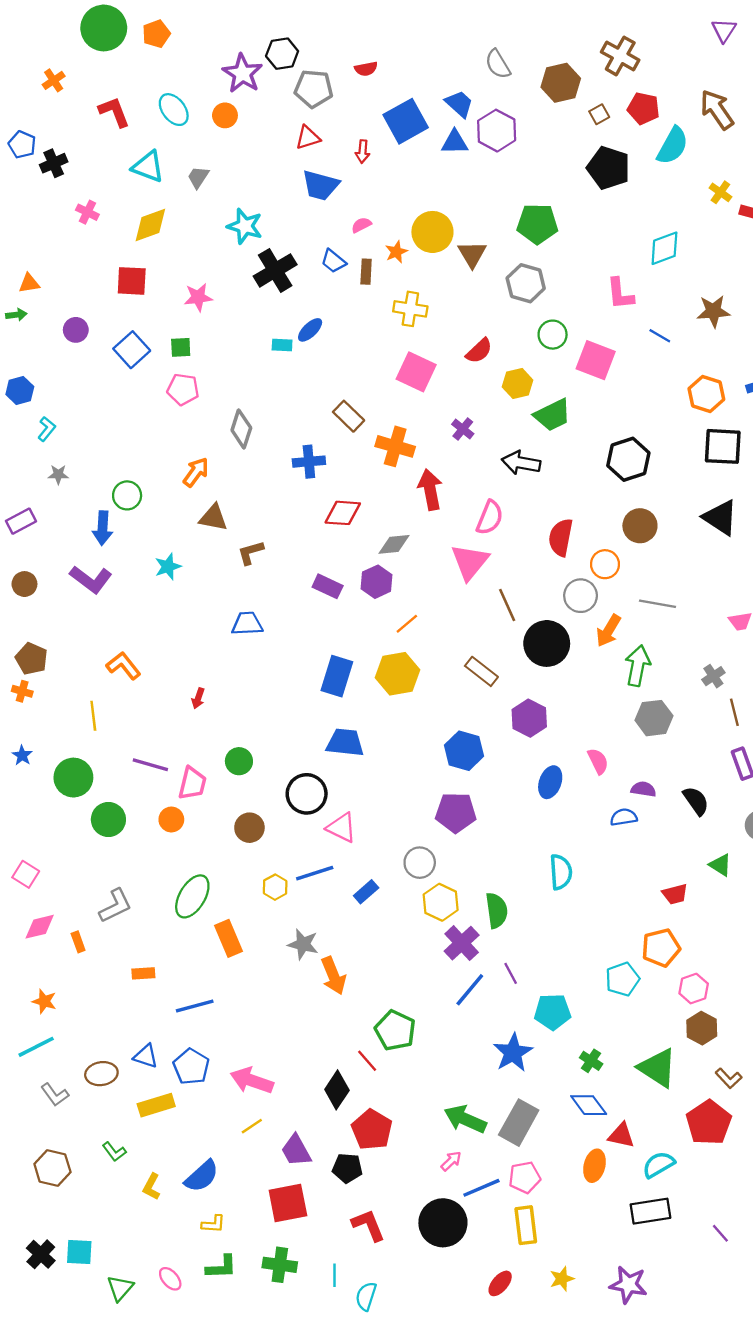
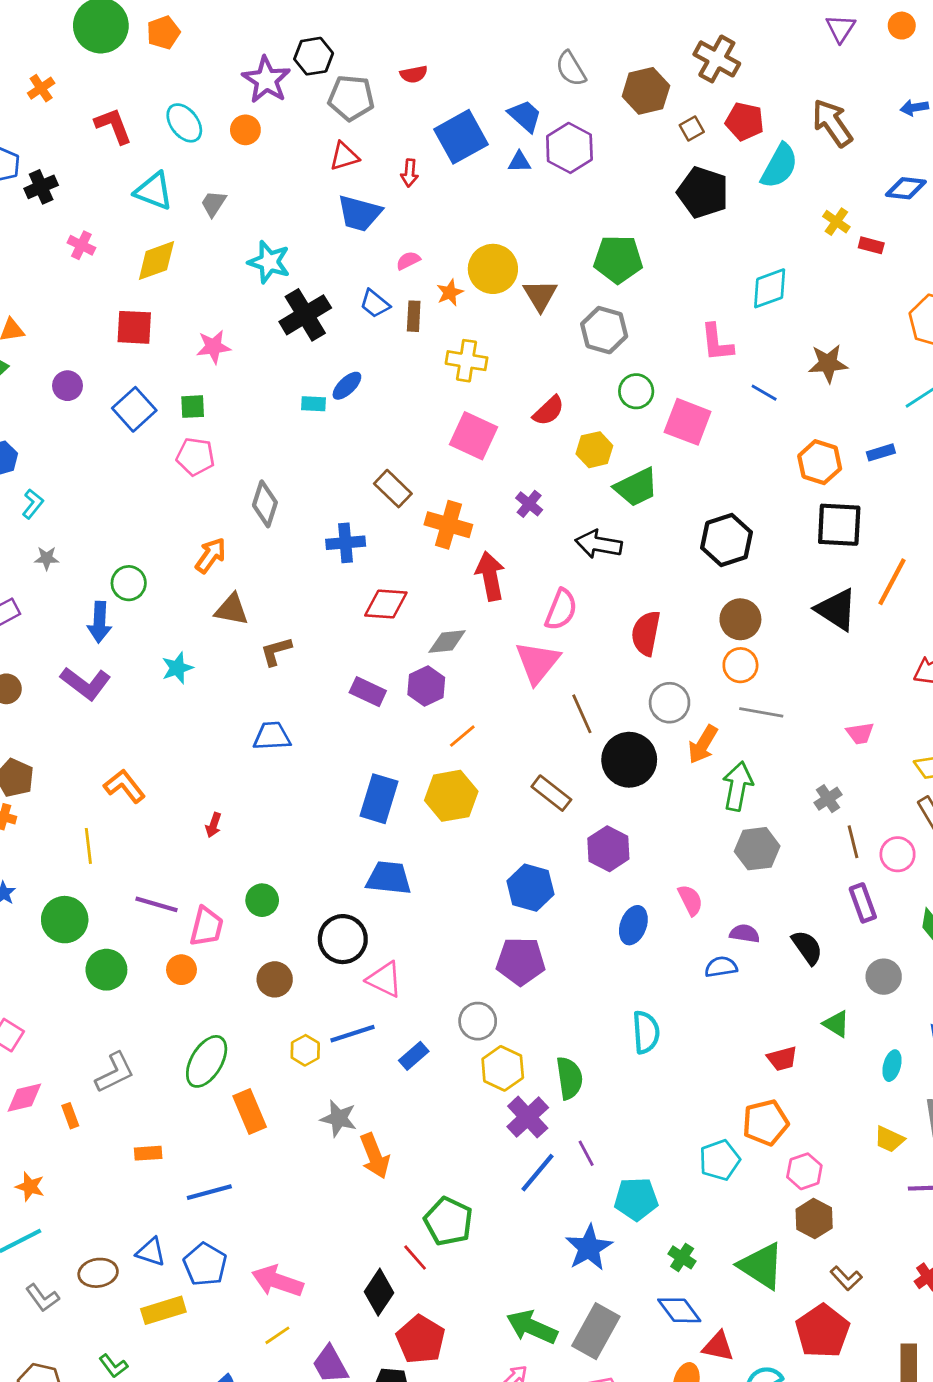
blue triangle: (455, 142) -> (519, 162), size x0.7
orange circle: (605, 564) -> (740, 665), moved

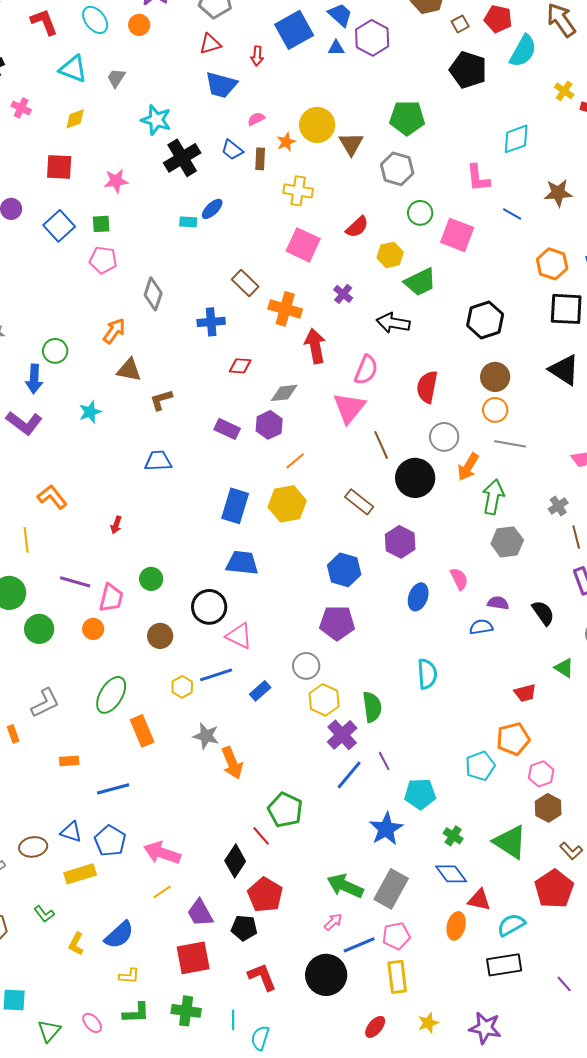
yellow diamond: (156, 261) -> (75, 119), size x0.7
red diamond: (386, 604) -> (240, 366), size x0.7

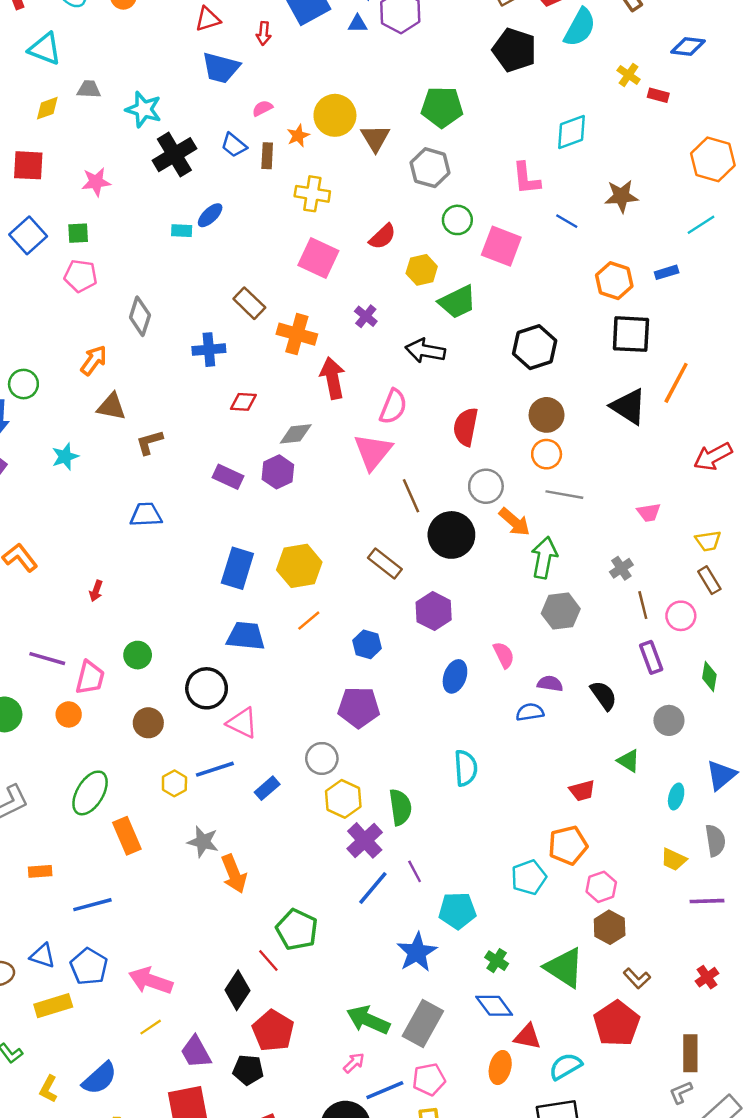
gray trapezoid: (116, 78) -> (89, 89), moved, turned 60
orange line: (295, 461) -> (309, 621), moved
orange arrow: (468, 467) -> (514, 522), turned -80
blue hexagon: (344, 570) -> (367, 644), size x0.7

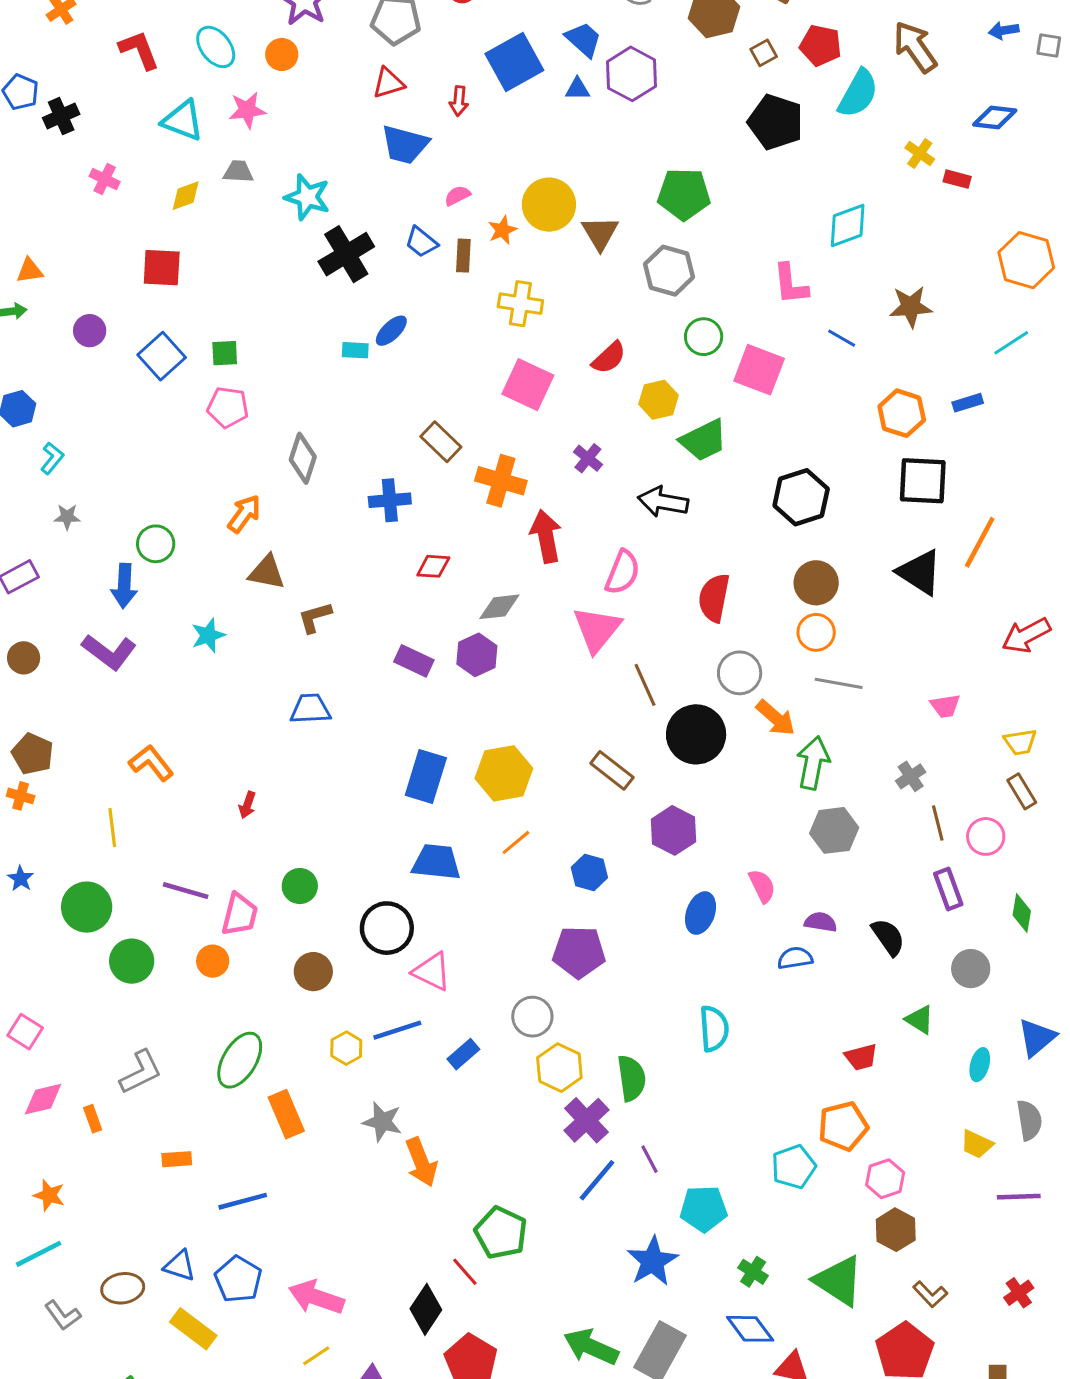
pink star: (96, 182) -> (247, 110), moved
yellow rectangle: (53, 1006) -> (193, 1329), turned 54

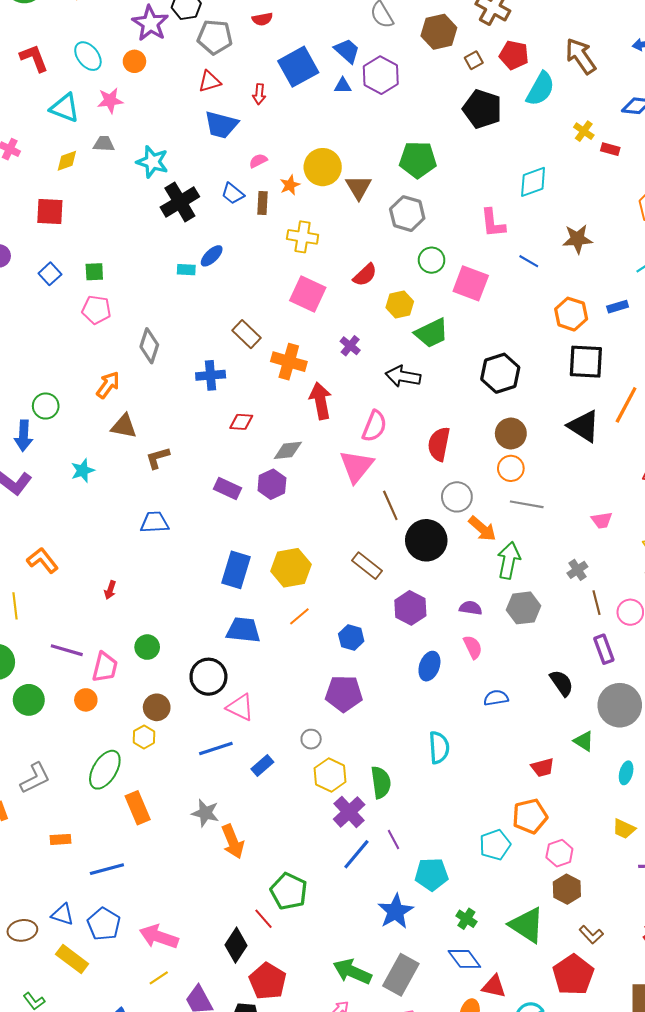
blue square: (162, 356) -> (50, 274), size x0.7
purple semicircle: (821, 922) -> (471, 608), moved
gray circle: (971, 969) -> (620, 705), size x1.6
gray circle: (532, 1017) -> (311, 739), size x0.7
yellow hexagon: (346, 1048) -> (144, 737), moved

